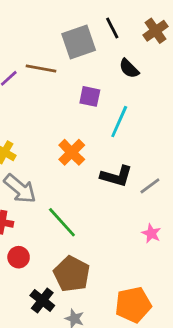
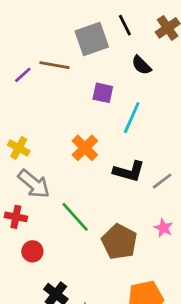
brown pentagon: (72, 274) -> (119, 242), moved

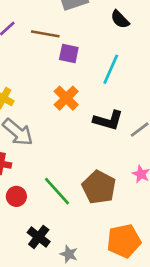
brown line: (55, 65) -> (45, 34), moved
purple square: (103, 93) -> (69, 53), moved
green line: (75, 217) -> (57, 191), moved

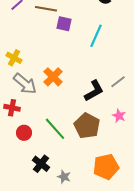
orange cross: (66, 98) -> (53, 77), moved
black L-shape: (108, 120) -> (94, 91), moved, turned -45

